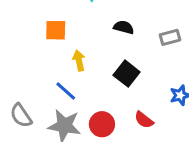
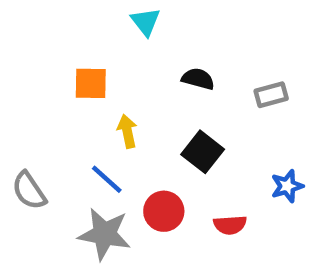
gray semicircle: (21, 116) -> (29, 191), moved
red semicircle: (144, 120) -> (230, 225), turned -42
red circle: (102, 124) -> (164, 211), moved

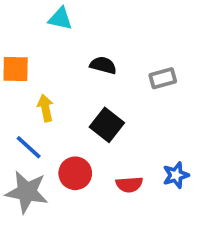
cyan triangle: (146, 22) -> (60, 19), turned -40
blue star: (287, 186) -> (176, 175), moved

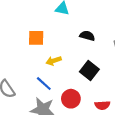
yellow arrow: (45, 108) -> (54, 61), turned -96

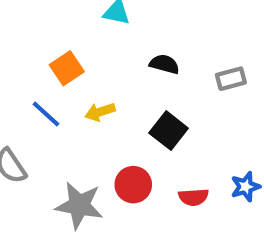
orange square: (36, 38) -> (67, 68), turned -35
blue line: (44, 84) -> (46, 114), moved

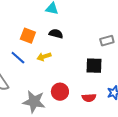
black semicircle: (164, 64) -> (56, 34), moved
orange square: (67, 68) -> (28, 36), turned -35
black square: (169, 131) -> (94, 66), moved, turned -36

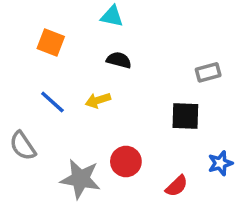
orange square: (28, 36) -> (51, 43), moved
red semicircle: (89, 98) -> (177, 186), moved, turned -40

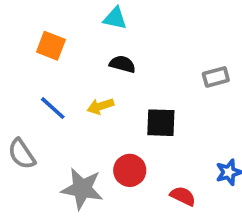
black square: (185, 116) -> (161, 123), moved
red semicircle: (177, 186) -> (183, 196), turned -110

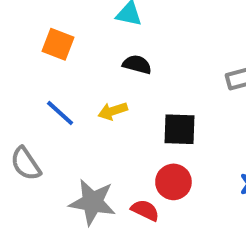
red circle: (130, 170) -> (173, 182), moved
red semicircle: (183, 196) -> (145, 210), moved

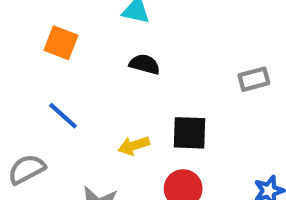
yellow arrow: (113, 111) -> (134, 146), moved
gray semicircle: (26, 164) -> (27, 169), turned 96

